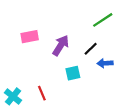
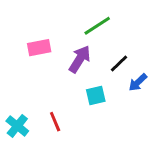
green line: (103, 20) -> (97, 26), moved
blue arrow: (105, 63) -> (138, 82), turned -40

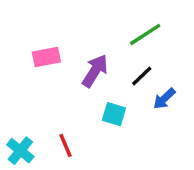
green line: (97, 26) -> (145, 34), moved
cyan square: (96, 95) -> (114, 114), turned 30

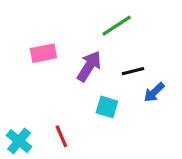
green line: (145, 34) -> (117, 26), moved
black line: (142, 76) -> (133, 71), turned 30

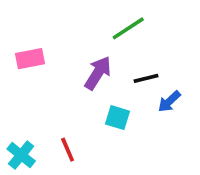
pink rectangle: (43, 53) -> (30, 59), moved

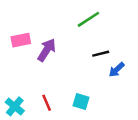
purple arrow: (98, 73) -> (47, 50), moved
cyan square: (117, 118) -> (81, 102), moved

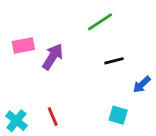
blue arrow: (117, 70) -> (142, 84), moved
cyan square: (81, 102) -> (118, 115), moved

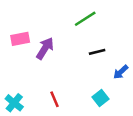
cyan square: (118, 115) -> (101, 98), turned 35
red line: (53, 116) -> (54, 99), moved

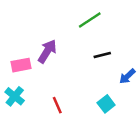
pink rectangle: (20, 39) -> (21, 65), moved
cyan cross: (14, 103) -> (15, 96), moved

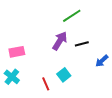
purple arrow: (47, 51) -> (60, 41), moved
cyan square: (106, 104) -> (64, 75), moved

